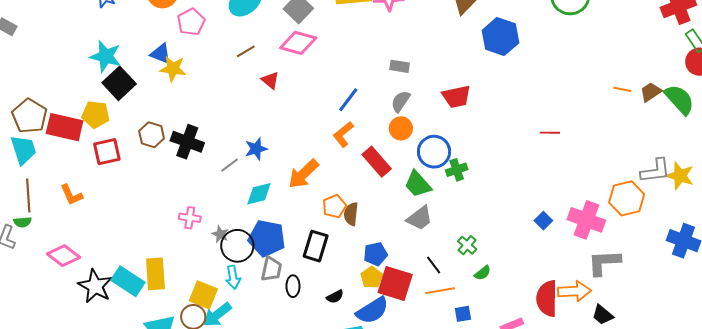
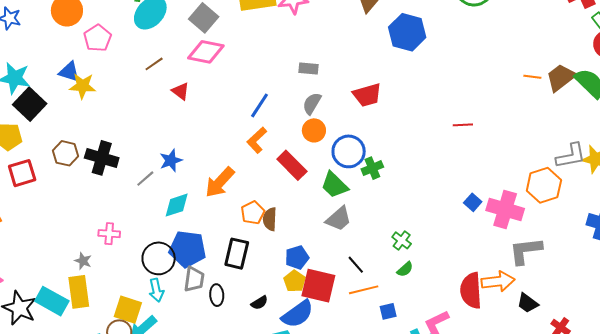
brown trapezoid: (651, 92) -> (561, 78), size x1.4
blue square: (543, 221) -> (473, 202), moved
gray star: (220, 234) -> (83, 261), moved
green cross: (467, 245) -> (402, 240), moved

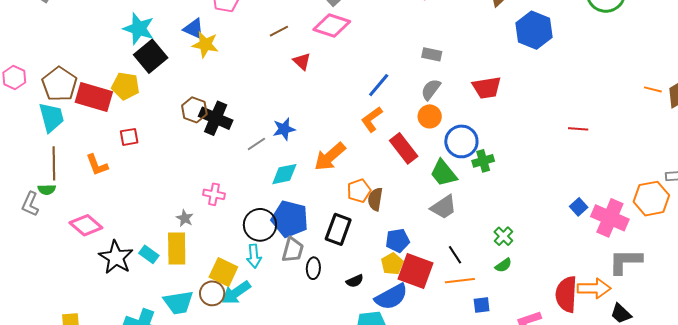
brown hexagon: (66, 153) -> (194, 110), moved
red square: (22, 173) -> (129, 137), moved, size x0.7
cyan rectangle: (52, 301) -> (149, 254), size x0.6

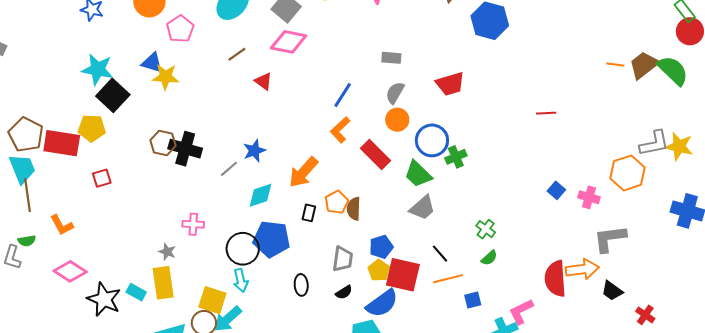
brown line: (54, 163) -> (28, 195), moved
orange L-shape: (97, 165) -> (62, 225), moved
pink cross: (610, 218) -> (589, 197), size x0.6
black rectangle: (338, 229) -> (309, 213), moved, size x0.6
gray trapezoid: (293, 250) -> (343, 259), moved

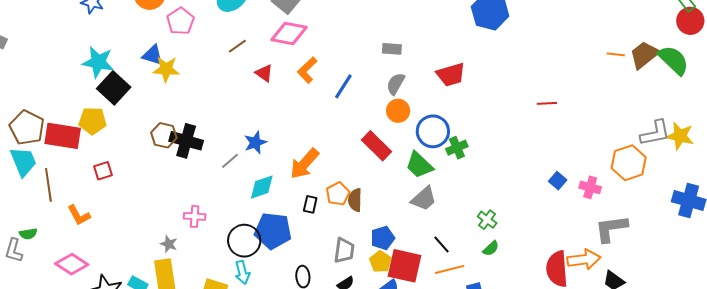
orange L-shape: (340, 130) -> (307, 70), moved
brown line: (28, 195) -> (48, 185), moved
orange L-shape: (62, 225) -> (79, 215), moved

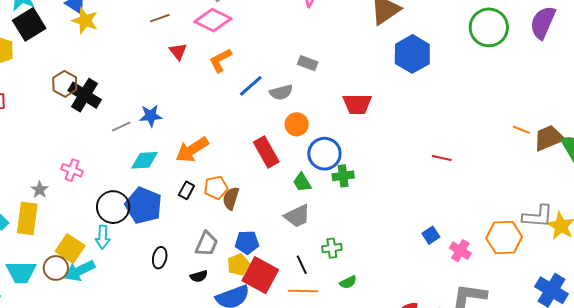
gray semicircle: (396, 84) -> (281, 92), moved, turned -150
green trapezoid: (419, 165) -> (302, 182), size x0.7
green cross: (487, 220) -> (332, 248), moved, turned 30

